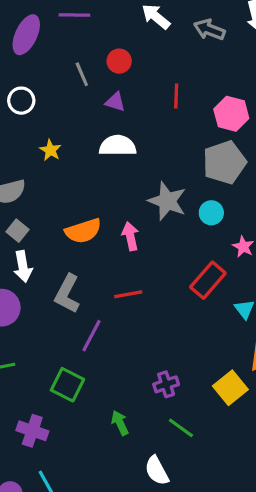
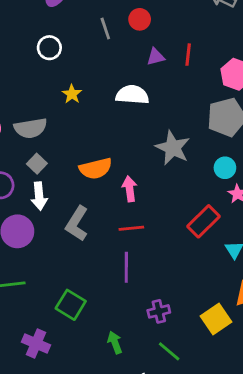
purple triangle: (115, 102) -> (156, 57), moved, turned -36
cyan circle: (211, 213) -> (225, 168), moved
pink arrow: (130, 236) -> (130, 189), moved
purple line: (92, 336) -> (126, 267), moved, turned -32

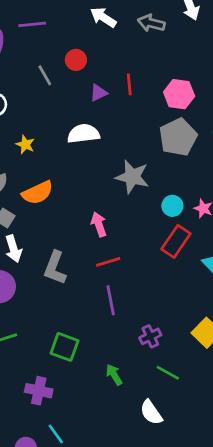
cyan circle: (225, 168) -> (172, 206), moved
orange semicircle: (96, 169) -> (38, 193), moved

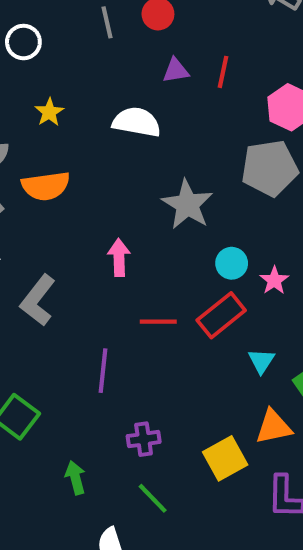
red line: (108, 262) -> (158, 322), moved

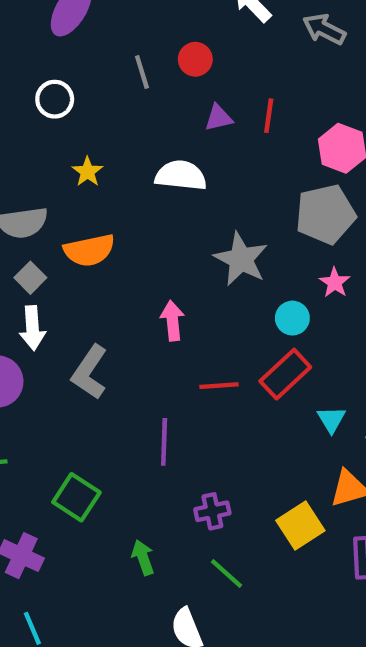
pink star: (274, 280) -> (335, 283), moved

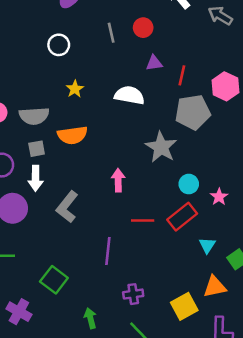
red line: (269, 116) -> (182, 75), moved
gray pentagon: (325, 214) -> (193, 112), moved
gray square: (30, 278) -> (37, 149), turned 30
pink star: (335, 283) -> (219, 197), moved

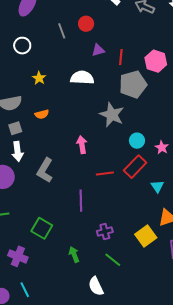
orange semicircle: (72, 135) -> (42, 114), size x0.6

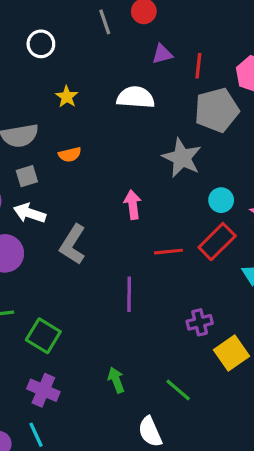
white arrow: (18, 151) -> (30, 213), turned 114
green square: (42, 228) -> (43, 336), moved
purple cross: (105, 232) -> (200, 322), moved
purple cross: (18, 256) -> (43, 390), moved

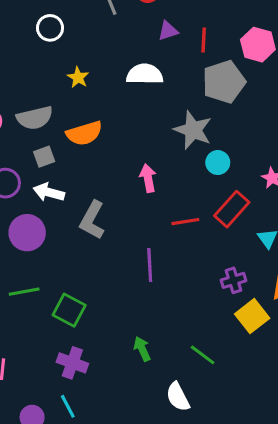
orange semicircle: (70, 155) -> (84, 133), size x1.6
cyan circle: (221, 200) -> (218, 163), moved
purple cross: (200, 322) -> (233, 280), moved

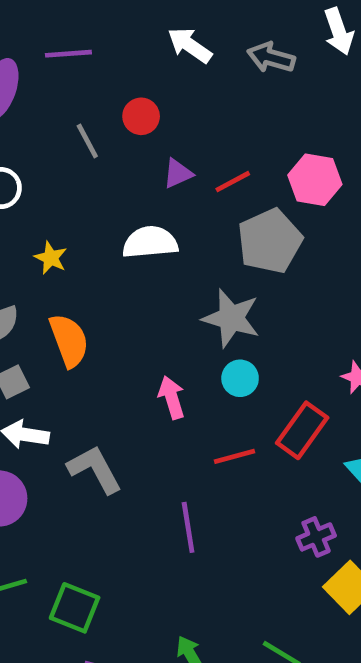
red line: (204, 40) -> (233, 182), turned 65
orange semicircle: (84, 133) -> (69, 340), turned -87
cyan circle: (218, 163) -> (240, 378), moved
gray L-shape: (92, 220) -> (95, 469), turned 129

